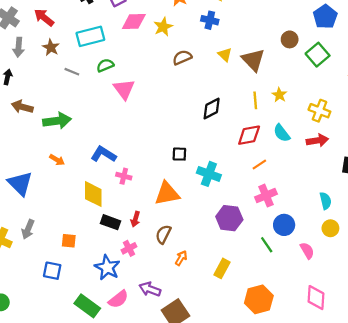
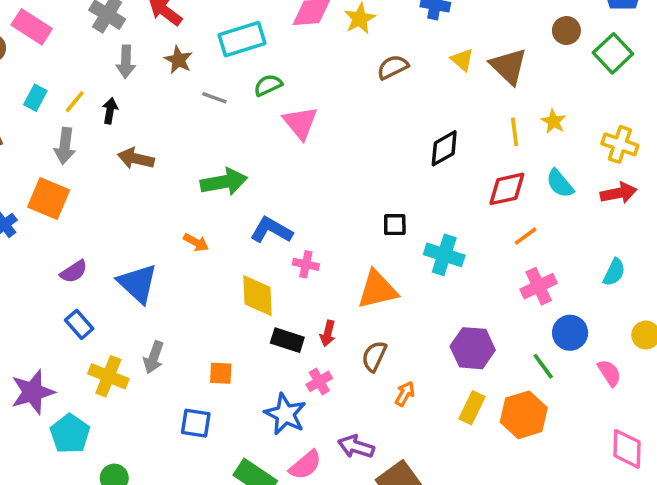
green arrow: (57, 121) -> (224, 182), moved
cyan semicircle: (325, 201) -> (614, 272), moved, turned 42
purple hexagon: (229, 218) -> (473, 348), moved
orange hexagon: (259, 299) -> (524, 415), moved

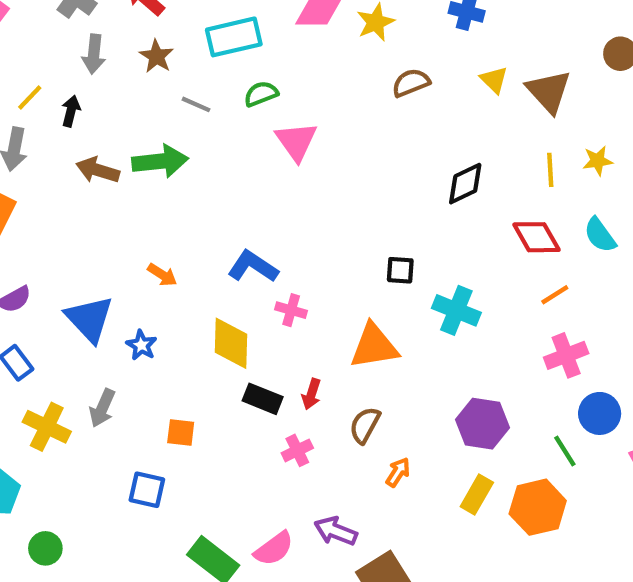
yellow star: (554, 121) -> (598, 161), turned 30
green arrow: (224, 182) -> (160, 161), moved
red diamond: (507, 189) -> (536, 237), turned 69
blue star: (285, 414) -> (141, 345), moved, size x0.6

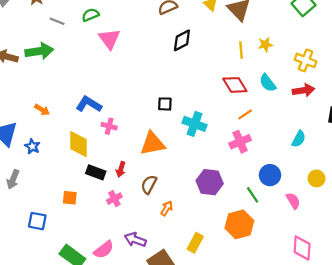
black diamond: (465, 184) -> (182, 40), moved
pink cross: (566, 355) -> (240, 142), moved
orange square: (181, 432) -> (70, 198), moved
yellow rectangle: (477, 495) -> (195, 243), moved

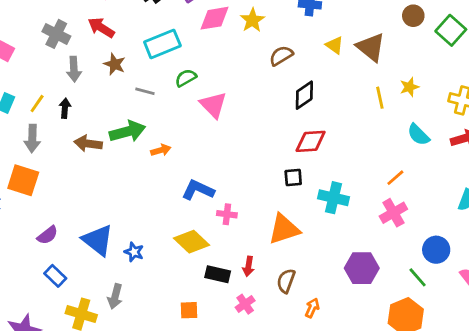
red diamond: (235, 85) -> (311, 141), moved, turned -55
orange arrow: (42, 110) -> (161, 150), moved, turned -40
yellow diamond: (79, 144) -> (192, 242), turned -40

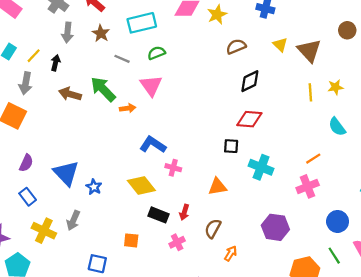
pink triangle: (213, 105) -> (151, 86), moved
green arrow: (127, 132) -> (103, 89), turned -128
orange triangle: (284, 229) -> (217, 187), size x0.7
purple semicircle: (48, 235) -> (26, 163), turned -36
green line: (418, 277) -> (334, 256), moved

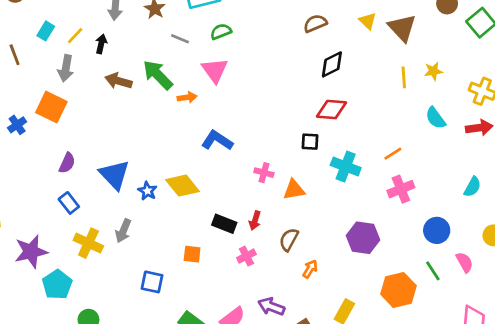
orange line: (313, 159) -> (393, 154), moved
pink cross: (173, 168) -> (264, 173), moved
yellow diamond: (141, 186) -> (182, 186), moved

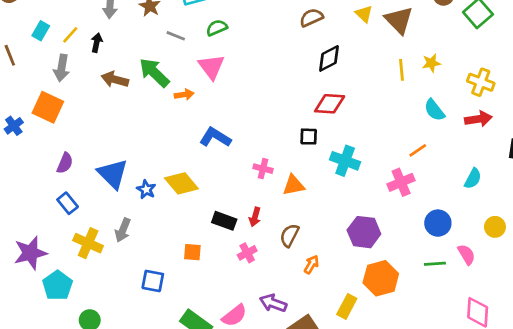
orange line: (393, 154) -> (418, 150), moved
green line: (433, 271) -> (435, 264), turned -60
orange hexagon: (398, 290) -> (381, 278), moved

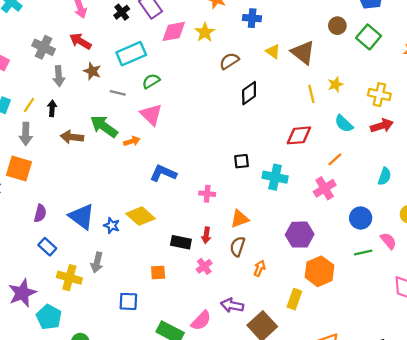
red diamond: (330, 104) -> (299, 135), moved
orange triangle: (294, 185) -> (240, 219), moved

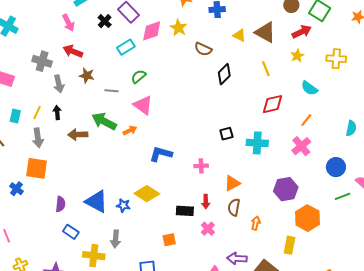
cyan rectangle: (131, 54) -> (126, 47), moved, size x0.7
brown semicircle: (229, 61) -> (203, 49), turned -114
yellow line: (311, 94) -> (266, 69), moved
red arrow: (382, 126) -> (302, 32), moved

